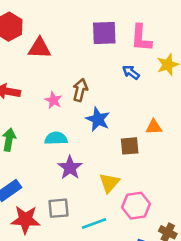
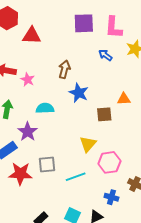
pink star: (53, 100) -> (28, 80), moved
purple star: (70, 168) -> (28, 132), moved

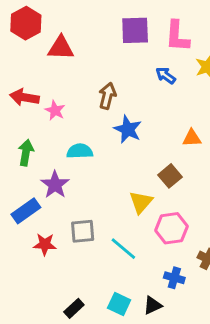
brown square: (104, 114) -> (170, 176), moved, turned -35
red star: (20, 174) -> (45, 244), size x0.7
cyan line: (76, 177) -> (123, 249), turned 60

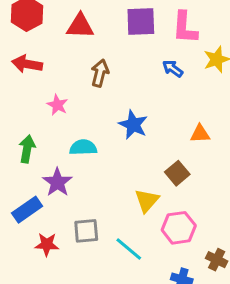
red triangle: (61, 48) -> (80, 26), moved
brown arrow: (107, 96) -> (100, 73), moved
red arrow: (24, 97) -> (27, 64), moved

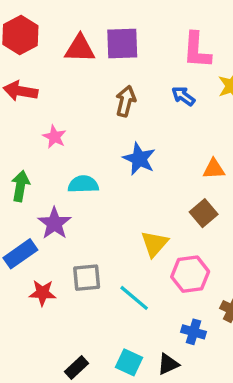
purple square: (141, 22) -> (122, 43), moved
brown arrow: (100, 73) -> (126, 101), moved
brown square: (177, 173) -> (204, 213), moved

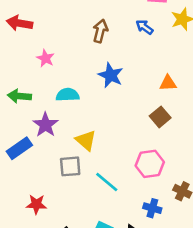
green arrow: (20, 186) -> (19, 96), turned -95
yellow triangle: (154, 244) -> (86, 140), moved, turned -30
red star: (43, 293) -> (36, 204), moved

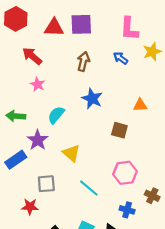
red arrow: (19, 23) -> (32, 56), moved, turned 30
cyan semicircle: (68, 95) -> (56, 115), turned -48
brown square: (160, 117) -> (119, 130), moved, turned -35
gray square: (70, 166) -> (46, 184), moved

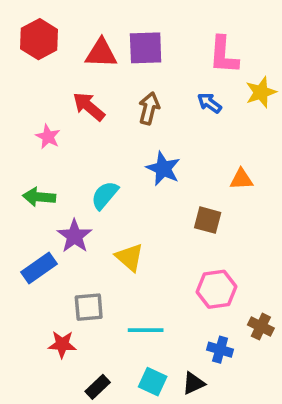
red arrow: (32, 56) -> (89, 106), moved
pink star: (38, 84) -> (48, 137), moved
cyan line: (89, 188) -> (146, 330), moved, turned -40

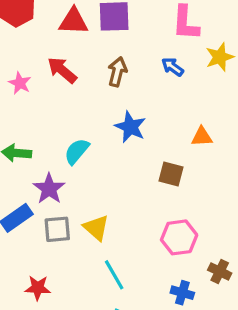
pink star: (48, 137) -> (20, 83), moved
yellow triangle: (130, 257) -> (96, 228), moved
gray square: (89, 307) -> (57, 229), moved
cyan line: (146, 330) -> (114, 275), turned 60

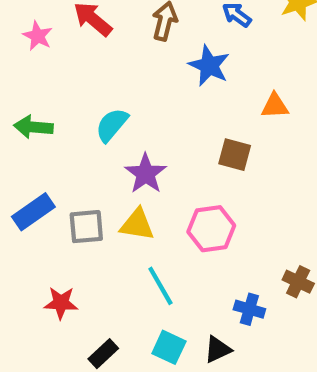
blue star: (130, 127) -> (209, 66), moved
purple star: (49, 189) -> (146, 174), moved
yellow triangle: (96, 228) -> (137, 224), turned -32
pink hexagon: (179, 237) -> (211, 229), moved

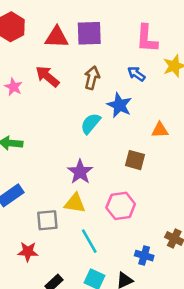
cyan semicircle: (112, 125) -> (91, 123), moved
gray square: (86, 227) -> (47, 220), moved

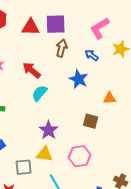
pink L-shape: (147, 39) -> (100, 28), turned 55
red arrow: (47, 76) -> (32, 70), moved
brown arrow: (92, 78) -> (62, 48), moved
cyan semicircle: (91, 123) -> (40, 93), moved

